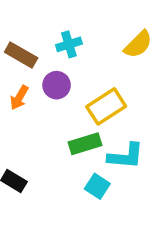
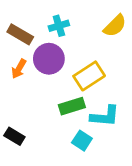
purple circle: (57, 85) -> (49, 59), size x1.4

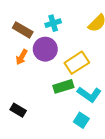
cyan L-shape: (105, 116) -> (89, 94), turned 30
cyan square: (82, 141) -> (81, 120), moved

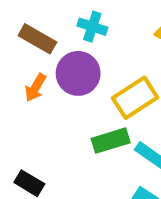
cyan cross: (53, 23) -> (92, 27), turned 35

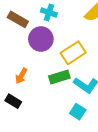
orange arrow: (35, 88) -> (21, 76), moved

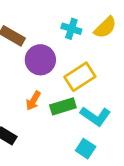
cyan cross: (49, 12) -> (71, 29), moved
orange arrow: (21, 76) -> (33, 101), moved

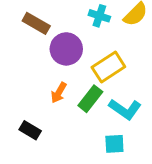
green rectangle: (63, 106) -> (90, 99), turned -35
cyan square: (86, 149) -> (114, 144), turned -36

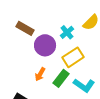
cyan cross: (99, 16) -> (67, 32), moved, turned 32

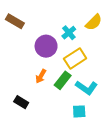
brown rectangle: (25, 28) -> (15, 21), moved

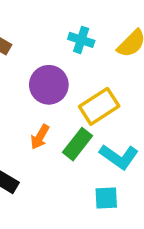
cyan cross: (69, 33) -> (81, 40), moved, turned -32

